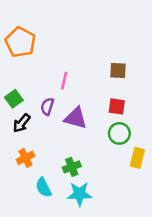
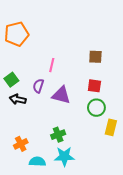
orange pentagon: (20, 42) -> (17, 34), turned 30
black arrow: (22, 123) -> (18, 99), turned 63
orange cross: (25, 158) -> (21, 144), moved
cyan semicircle: (43, 187) -> (37, 162), moved, turned 119

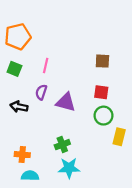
pink line: (52, 65) -> (46, 66), moved
green square: (11, 80) -> (14, 69), moved, turned -32
orange cross: (21, 144) -> (22, 155), turned 32
cyan semicircle: (37, 162) -> (30, 176), moved

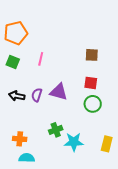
purple semicircle: (41, 92) -> (37, 95), moved
yellow rectangle: (119, 137) -> (107, 144), moved
cyan star: (69, 168) -> (74, 142), moved

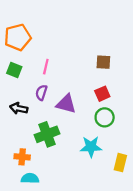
red square: (91, 83) -> (102, 94), turned -32
purple semicircle: (37, 95) -> (41, 93), moved
green cross: (56, 130) -> (47, 134), moved, size x1.5
cyan star: (74, 142) -> (91, 147), moved

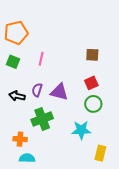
purple semicircle: (41, 93) -> (37, 90), moved
yellow rectangle: (120, 163) -> (100, 153), moved

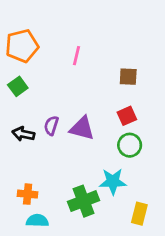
pink line: (41, 59) -> (76, 56), moved
green square: (13, 62) -> (18, 86), turned 32
green cross: (42, 119) -> (83, 201), moved

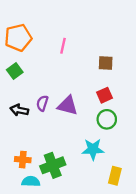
green cross: (83, 201) -> (53, 165), moved

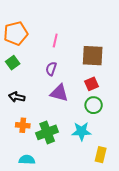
brown square: (106, 63) -> (93, 56), size x1.6
purple semicircle: (42, 103) -> (51, 69), moved
orange cross: (23, 160) -> (23, 125), moved
green cross: (53, 165) -> (47, 132), moved

